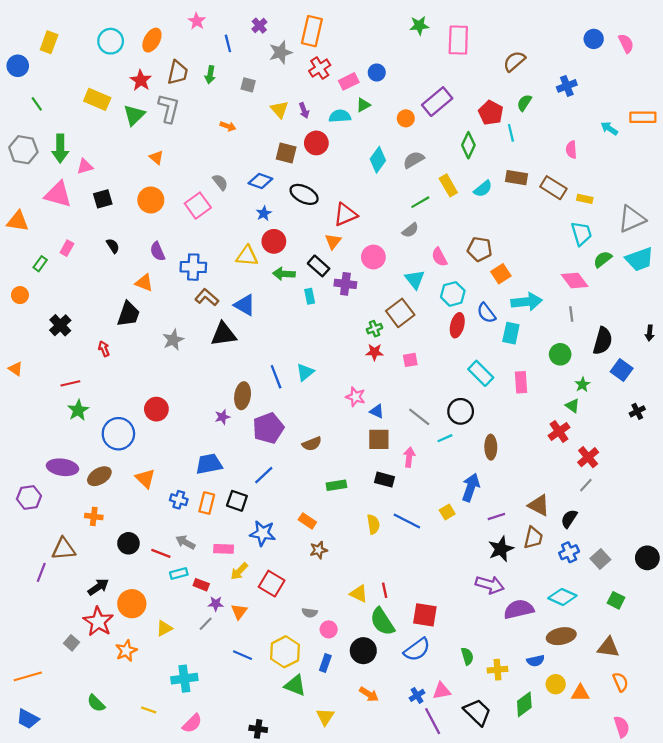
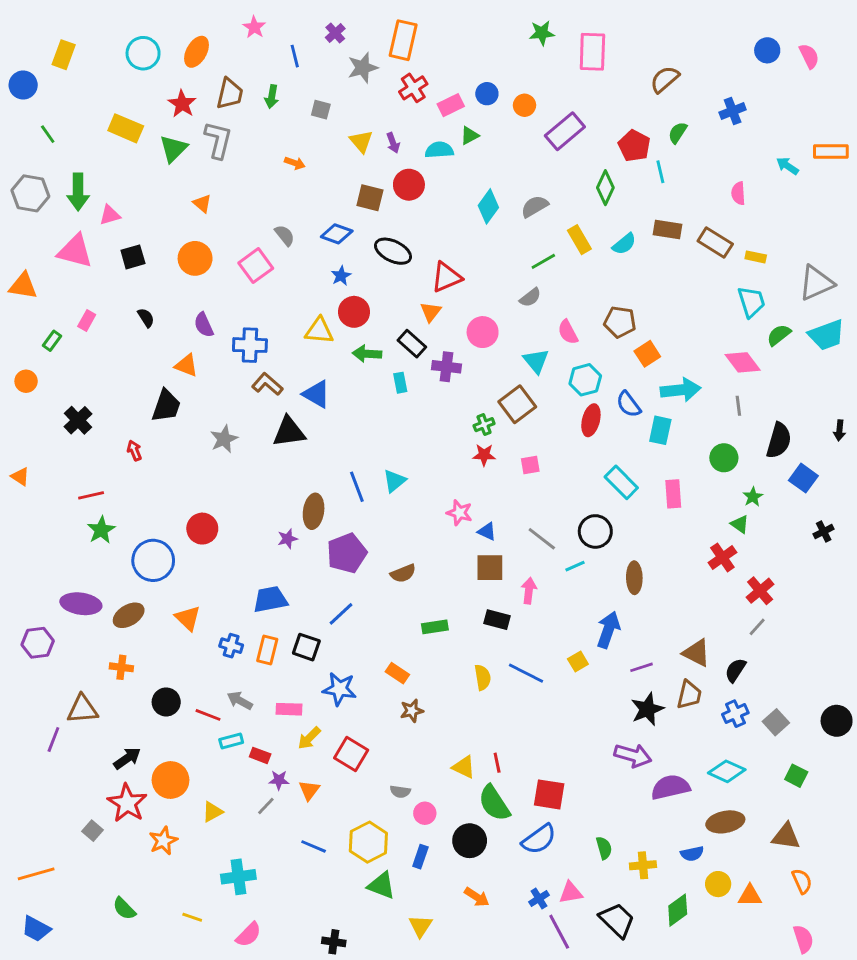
orange circle: (406, 118) -> (524, 105), moved

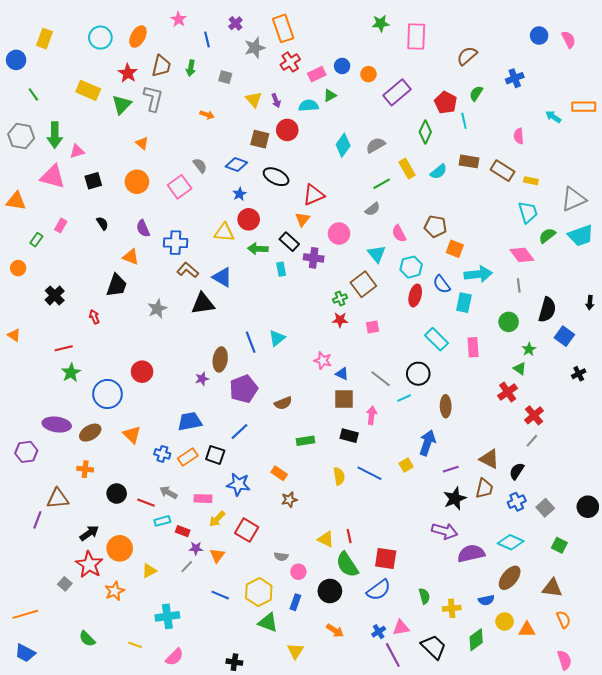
orange rectangle: (403, 40) -> (283, 28), turned -32
orange square: (647, 354) -> (455, 249), turned -36
orange rectangle: (267, 650) -> (188, 457), turned 42
brown ellipse: (725, 822) -> (510, 578), turned -40

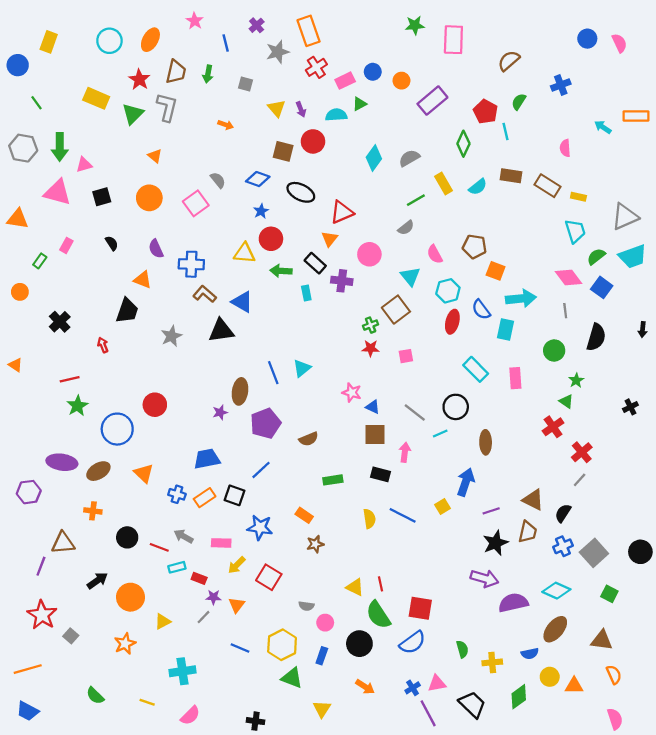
blue square: (564, 336) -> (602, 287), moved
gray square: (545, 508) -> (594, 553), size x1.4
red star: (89, 565) -> (42, 615), moved

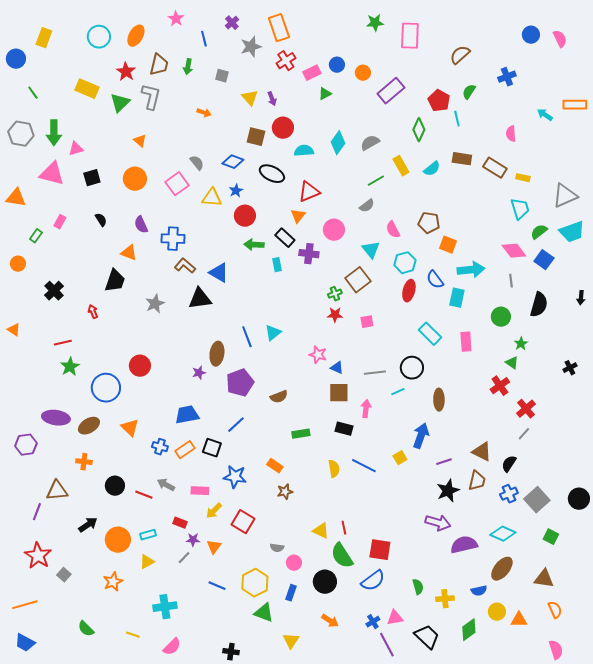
cyan semicircle: (336, 115) -> (304, 151), moved
yellow triangle: (244, 253) -> (212, 198), moved
gray line: (415, 412) -> (375, 373), turned -45
cyan rectangle: (177, 567) -> (148, 535), moved

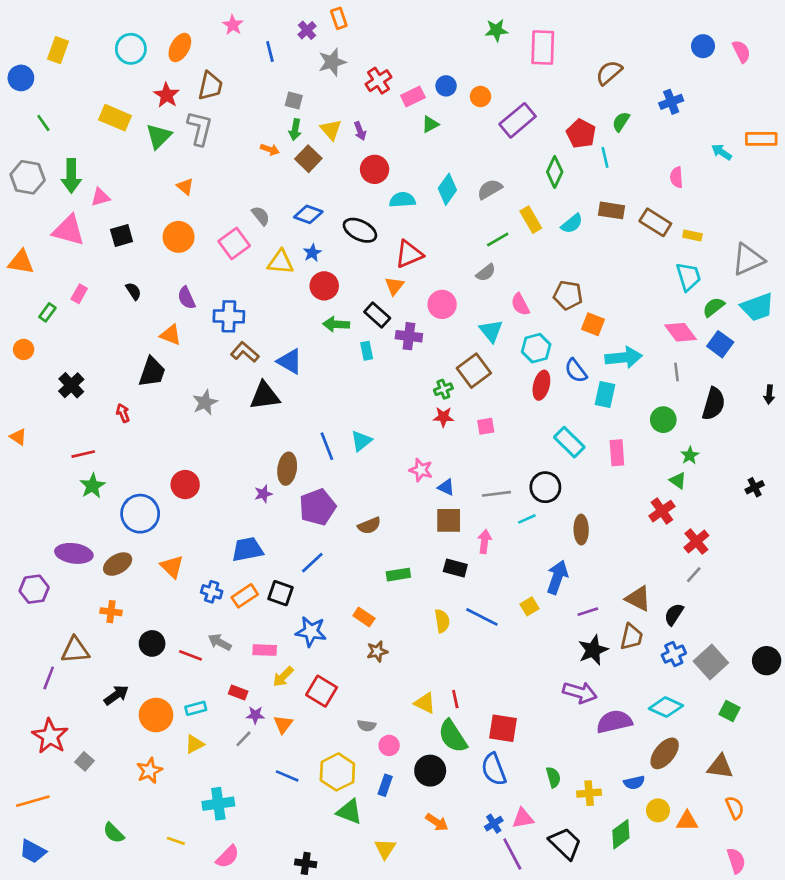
orange rectangle: (279, 28) -> (339, 18), moved, size x0.6
green arrow: (188, 67) -> (295, 130), moved
brown square: (256, 137) -> (308, 159), moved, turned 30
blue semicircle: (373, 581) -> (494, 769), turned 105

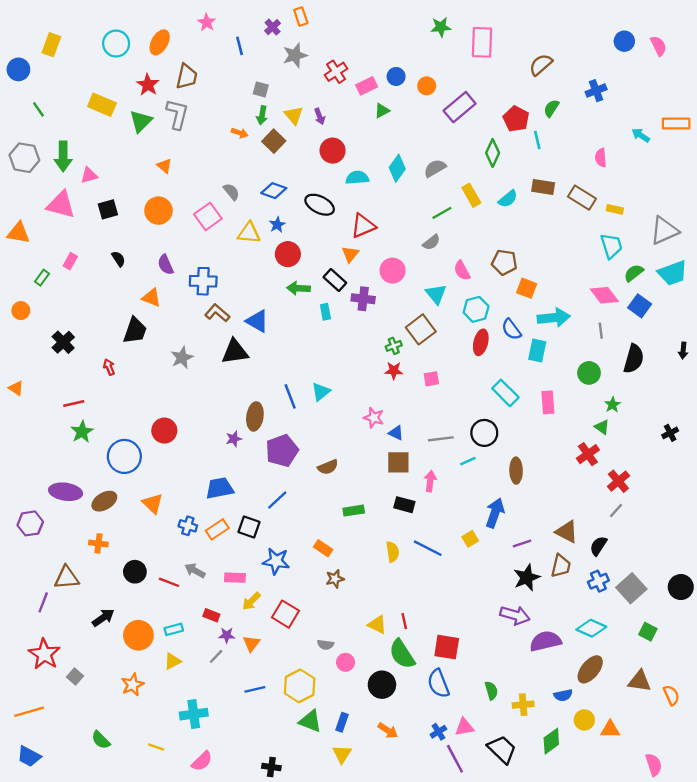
blue line: (287, 776) -> (255, 689), turned -36
blue rectangle: (385, 785) -> (342, 722), moved
orange semicircle: (735, 808) -> (671, 695), moved

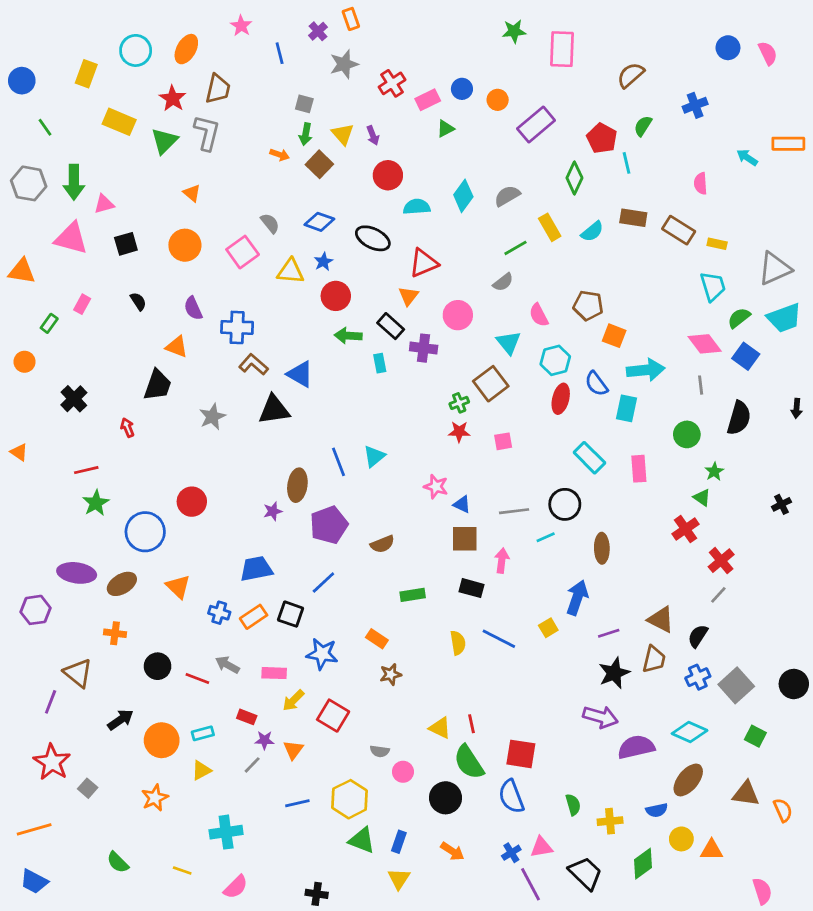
yellow rectangle: (51, 45) -> (86, 74), moved
brown triangle: (67, 578) -> (78, 673), turned 44

